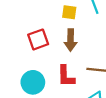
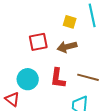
brown arrow: (71, 40) -> (67, 47), turned 66

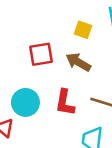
brown arrow: (67, 47) -> (78, 62), turned 42

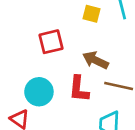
brown arrow: (78, 62) -> (96, 60), moved

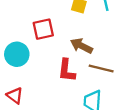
cyan circle: (39, 92) -> (17, 54), moved

